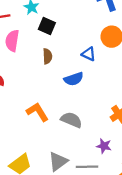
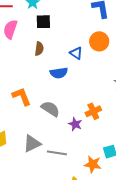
black square: (47, 26) -> (43, 22), turned -35
purple star: (104, 146) -> (75, 124), moved

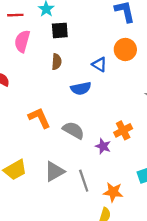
gray line: (57, 153) -> (84, 181), turned 66
orange star: (93, 164) -> (113, 192), moved

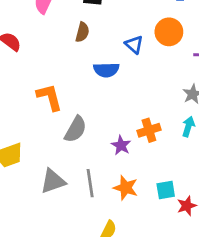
gray semicircle: (73, 130) -> (75, 129), moved, turned 80
gray triangle: (54, 172) -> (53, 181), moved
orange star: (113, 192) -> (126, 188), moved

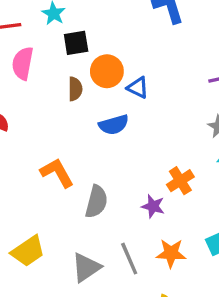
orange circle: (169, 32) -> (107, 71), moved

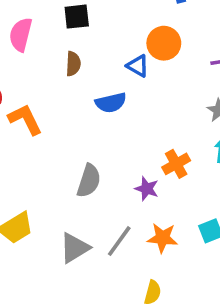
orange circle: (107, 71) -> (164, 43), moved
orange L-shape: (57, 173) -> (25, 119), moved
gray line: (129, 259) -> (119, 241), turned 56

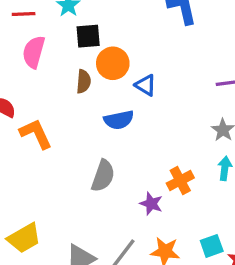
orange circle: (164, 43) -> (113, 63), moved
gray semicircle: (89, 181) -> (103, 176), moved

